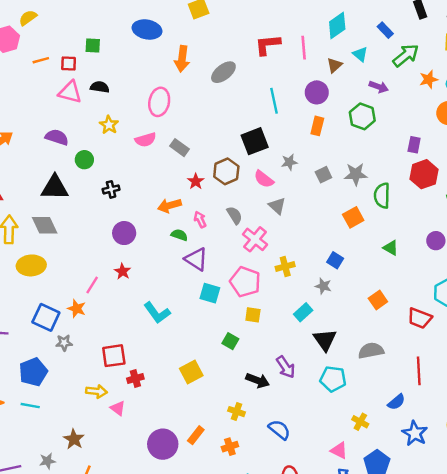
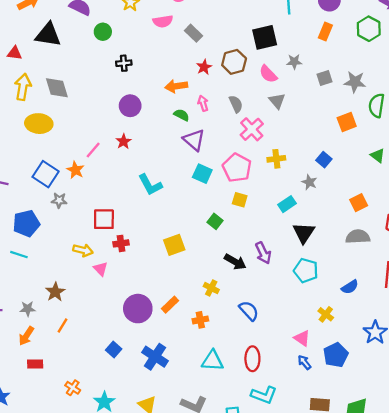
black triangle: (55, 188) -> (48, 35), moved
gray semicircle: (371, 351) -> (358, 237), moved
blue semicircle: (396, 402) -> (350, 287), moved

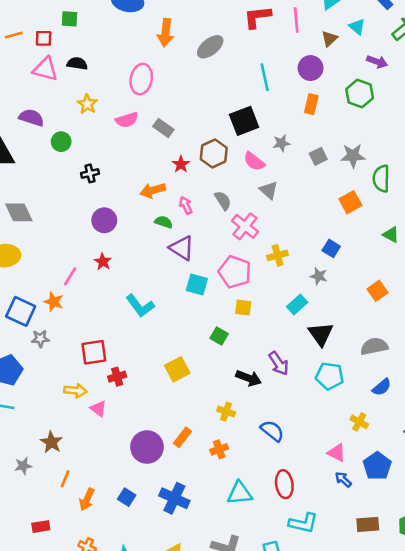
gray semicircle: (358, 237) -> (374, 346), moved
orange arrow: (26, 336) -> (87, 499), moved

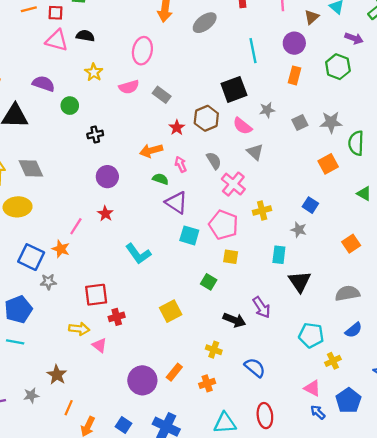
cyan rectangle: (297, 304) -> (279, 255), turned -42
cyan pentagon: (330, 376) -> (311, 335), moved
yellow cross: (359, 422) -> (333, 361), turned 35

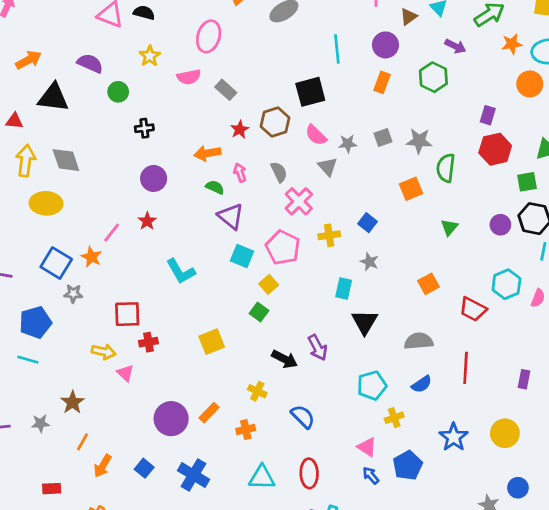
gray star: (267, 110) -> (348, 144), moved
green triangle: (364, 194) -> (449, 227), turned 35
blue square: (310, 205) -> (367, 223), moved
yellow square: (231, 257) -> (269, 284), moved, turned 35
cyan pentagon: (311, 335) -> (372, 385), turned -30

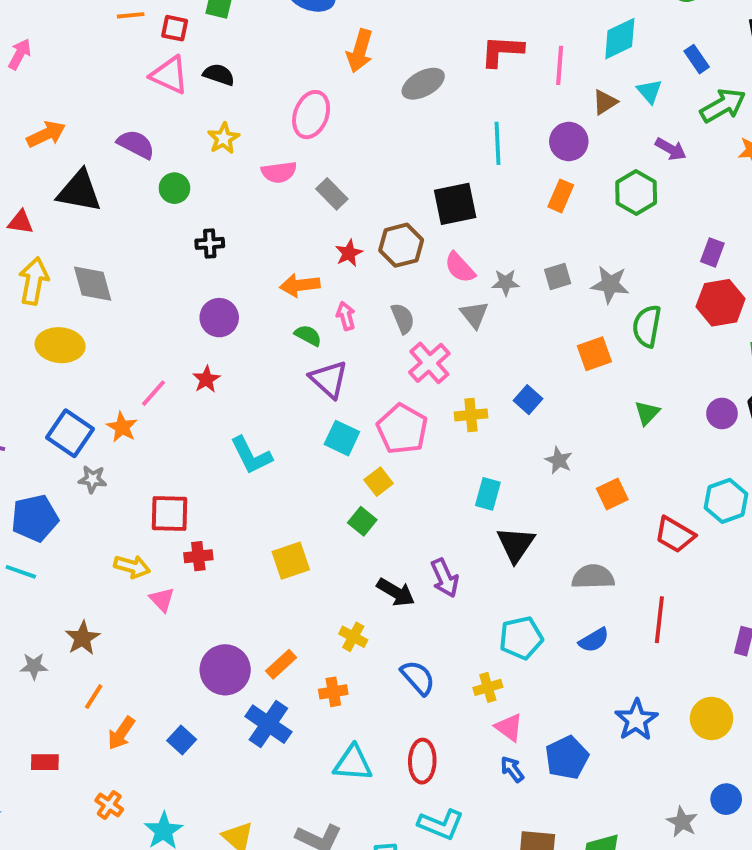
gray star: (369, 262) -> (559, 460), moved
yellow cross: (394, 418) -> (488, 687), moved
blue cross: (193, 475) -> (268, 724), moved

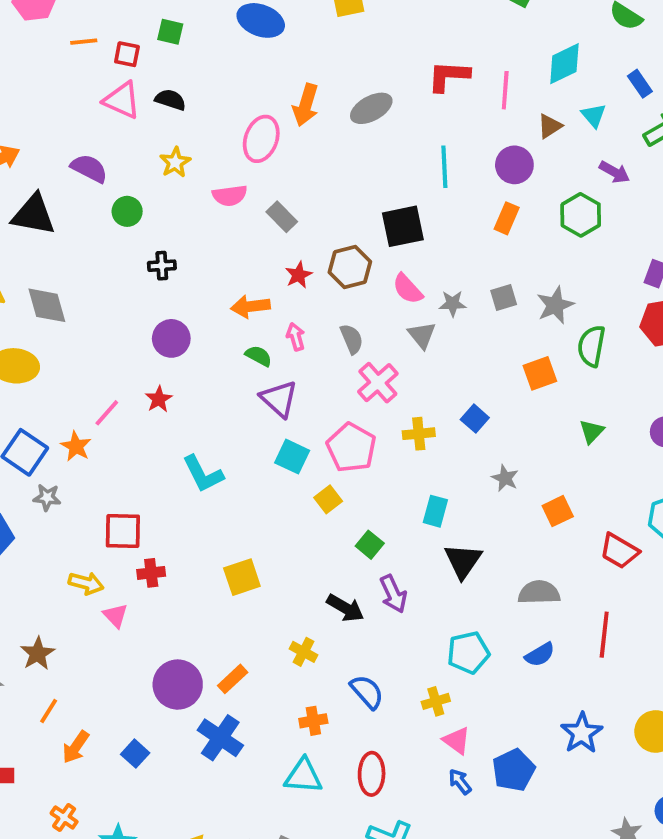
orange arrow: (360, 51) -> (306, 105), moved
gray star: (610, 284) -> (555, 305), turned -30
green square: (362, 521) -> (370, 545), moved
orange cross: (333, 692) -> (313, 721), moved

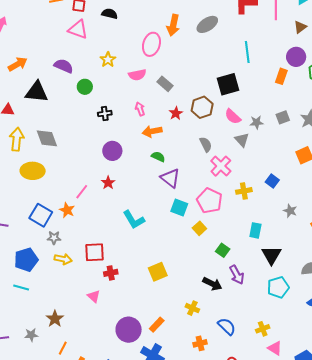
black semicircle: (170, 100) -> (110, 14), moved
purple circle: (514, 165) -> (296, 57), moved
pink arrow: (296, 337) -> (140, 109), moved
yellow arrow: (86, 583) -> (63, 259), moved
cyan pentagon: (468, 653) -> (278, 287), moved

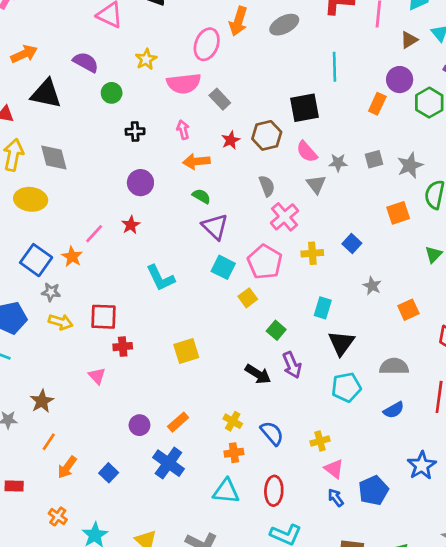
pink semicircle: (137, 75) -> (184, 83), size x1.4
yellow cross: (192, 308) -> (233, 421), moved
purple circle: (129, 330) -> (139, 425), size x0.6

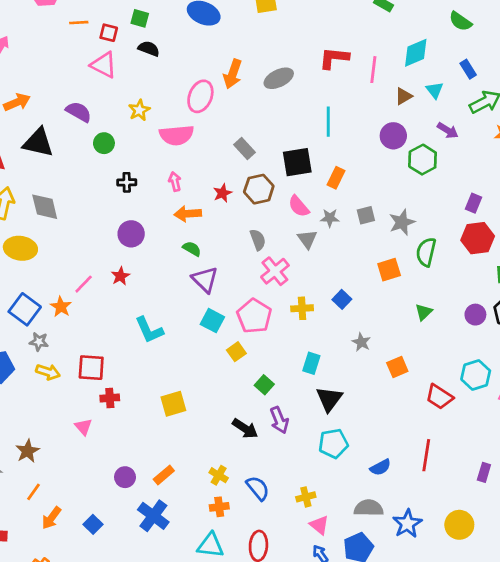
gray rectangle: (220, 99) -> (244, 148), moved
orange rectangle: (377, 104) -> (336, 178), moved
gray semicircle: (394, 366) -> (369, 508), moved

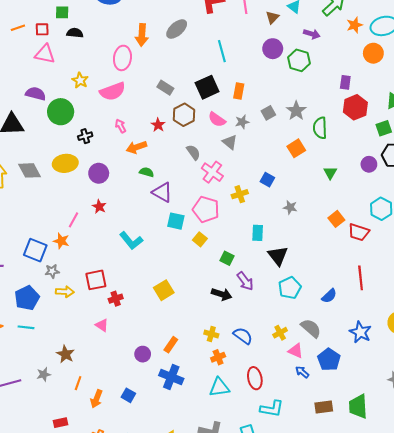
green circle: (104, 143) -> (61, 112), size x1.6
yellow ellipse: (20, 248) -> (65, 163), moved
orange square: (397, 367) -> (336, 219), moved
gray semicircle: (369, 508) -> (311, 328), moved, turned 55

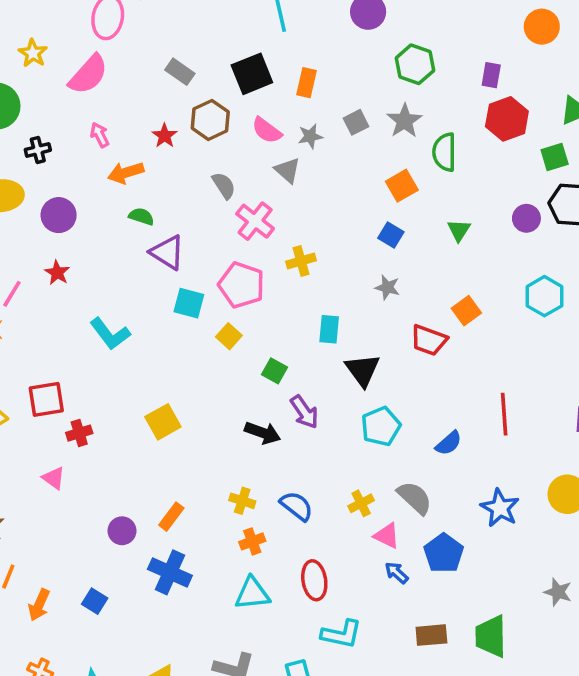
green hexagon: (299, 60) -> (415, 64), moved
pink semicircle: (113, 91) -> (88, 74), turned -30
blue square: (267, 180) -> (391, 235), moved
red trapezoid: (359, 232) -> (429, 340), moved

